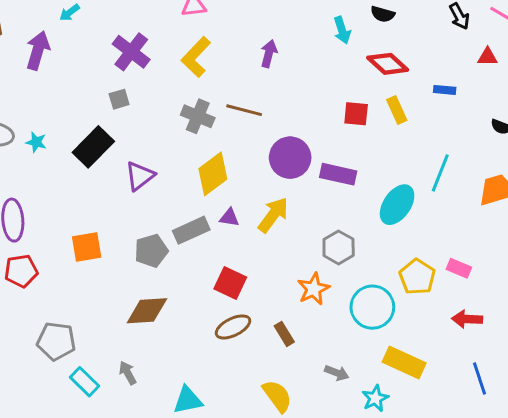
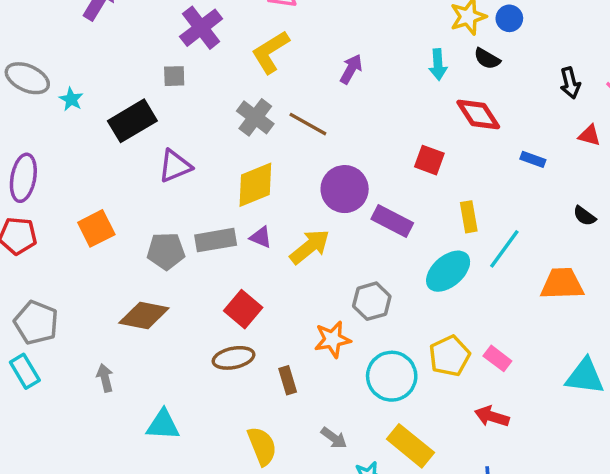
yellow rectangle: (397, 110) -> (469, 217), moved
orange square: (87, 247) -> (96, 228), turned -32
cyan rectangle: (84, 382) -> (25, 371), moved

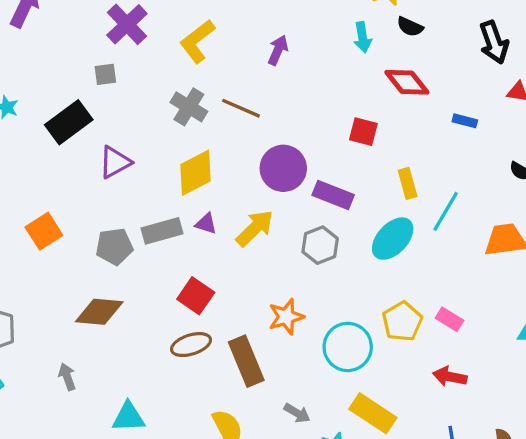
black arrow: (570, 83) -> (494, 42), size x1.4
gray hexagon: (372, 301) -> (320, 245), moved
brown rectangle: (288, 380) -> (246, 361), size x1.8

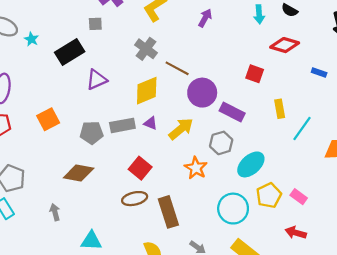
red diamond: (407, 82) -> (285, 45), turned -40
brown line: (241, 108) -> (177, 68), moved
cyan ellipse: (393, 239) -> (251, 164), moved
orange star: (286, 317) -> (196, 168), moved, turned -30

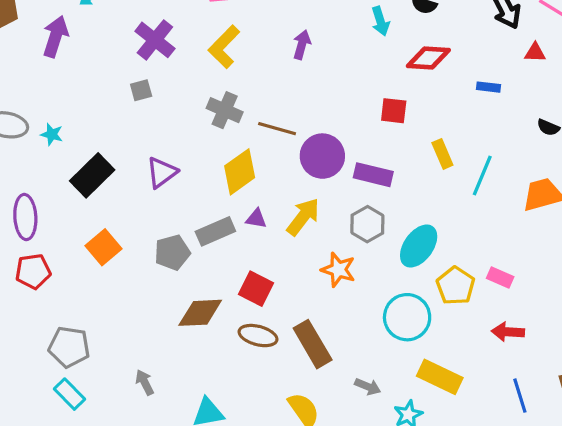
black rectangle: (70, 52) -> (92, 175), moved
brown diamond: (79, 173) -> (200, 313), moved
brown ellipse: (135, 199) -> (258, 336), turned 40

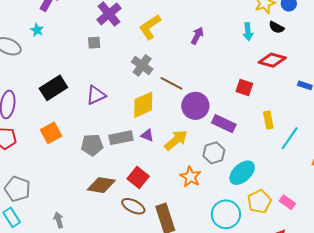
cyan star: (52, 134) -> (37, 30), moved

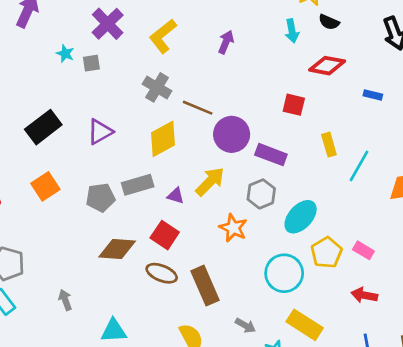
cyan star: (37, 30) -> (65, 54), moved
purple triangle: (147, 135) -> (176, 196), moved

